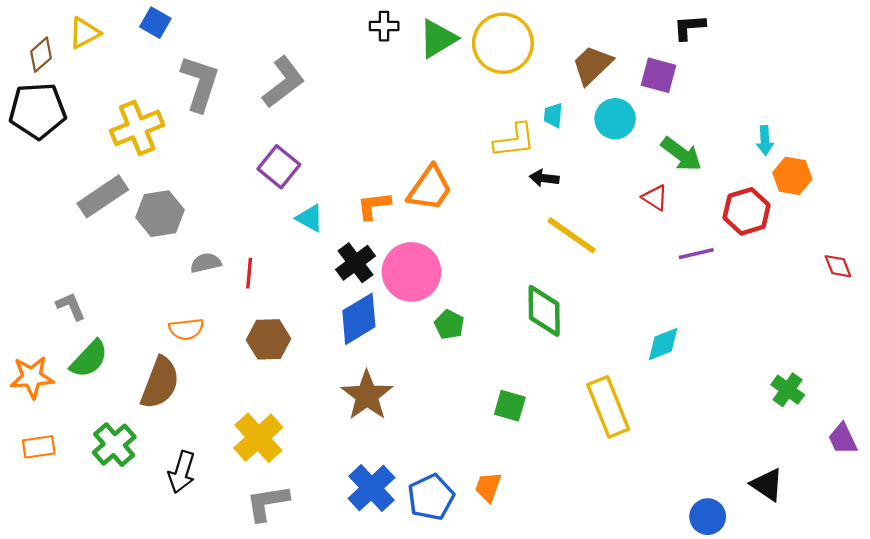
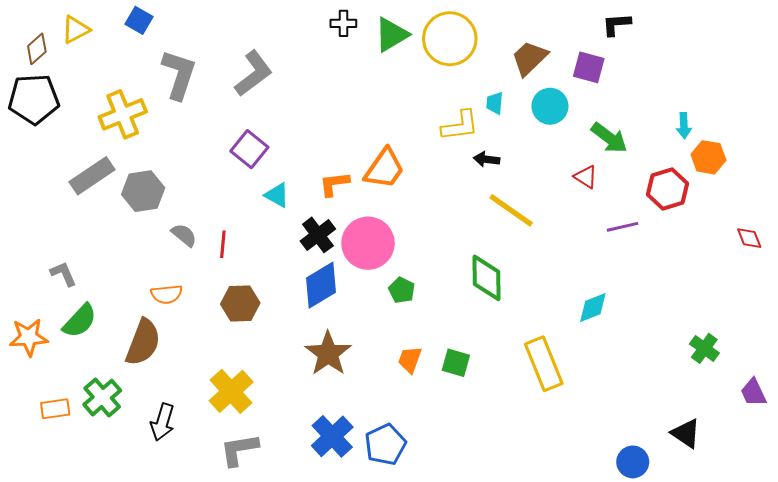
gray semicircle: (206, 263) -> (184, 235), turned 52
orange rectangle: (39, 447) -> (55, 409), moved
orange trapezoid: (488, 487) -> (410, 360), moved

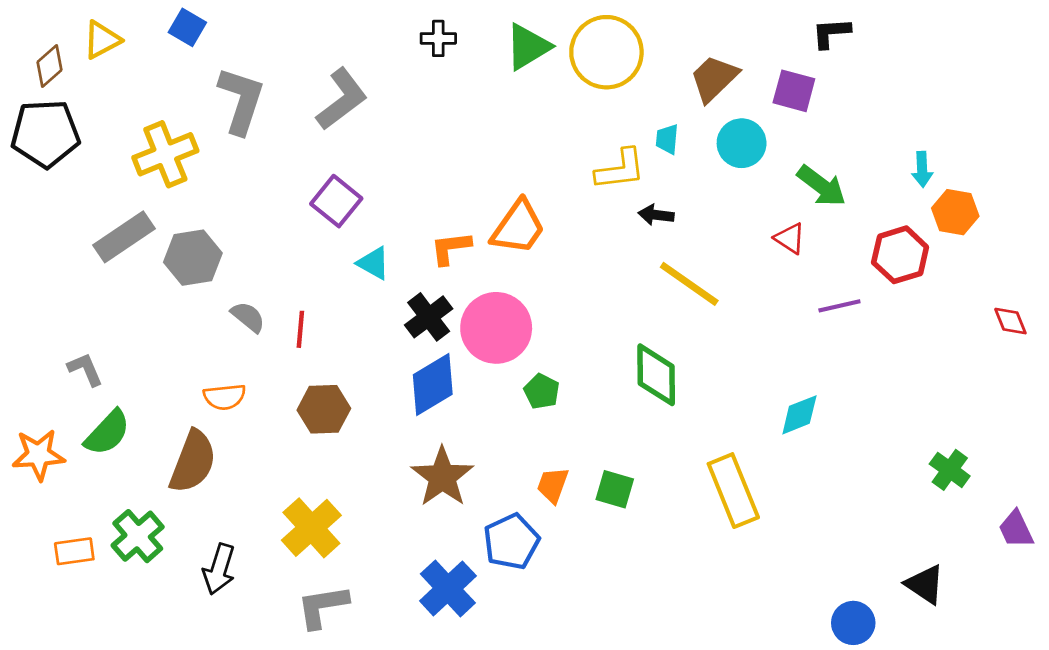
black cross: (343, 23) -> (438, 38), moved
blue pentagon: (385, 445) -> (511, 542), moved

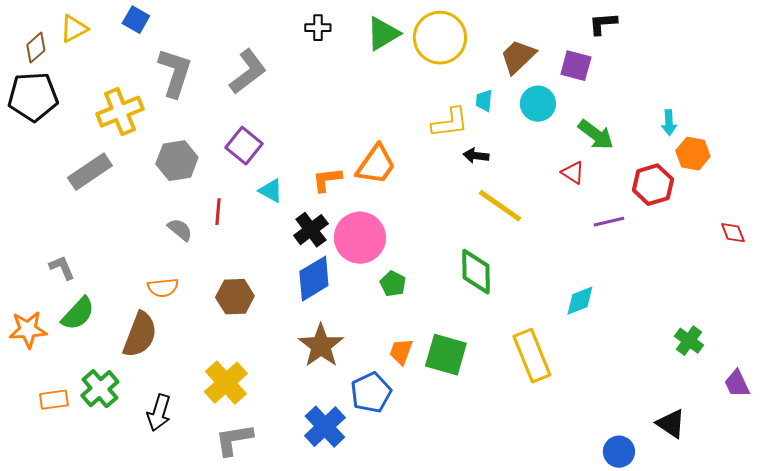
gray hexagon: (193, 258) -> (177, 161), moved
red line: (300, 329) -> (218, 212), moved
green square: (615, 489) -> (446, 355), size x1.5

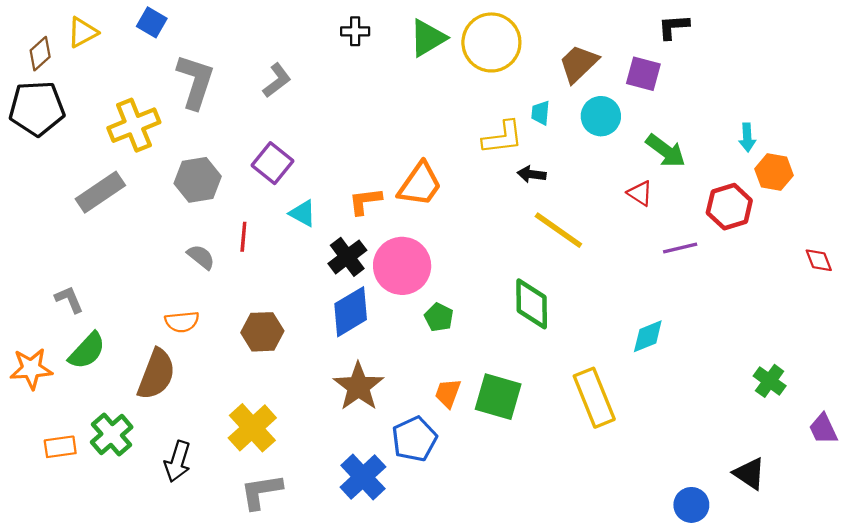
gray L-shape: (248, 72) -> (277, 80), size x0.7

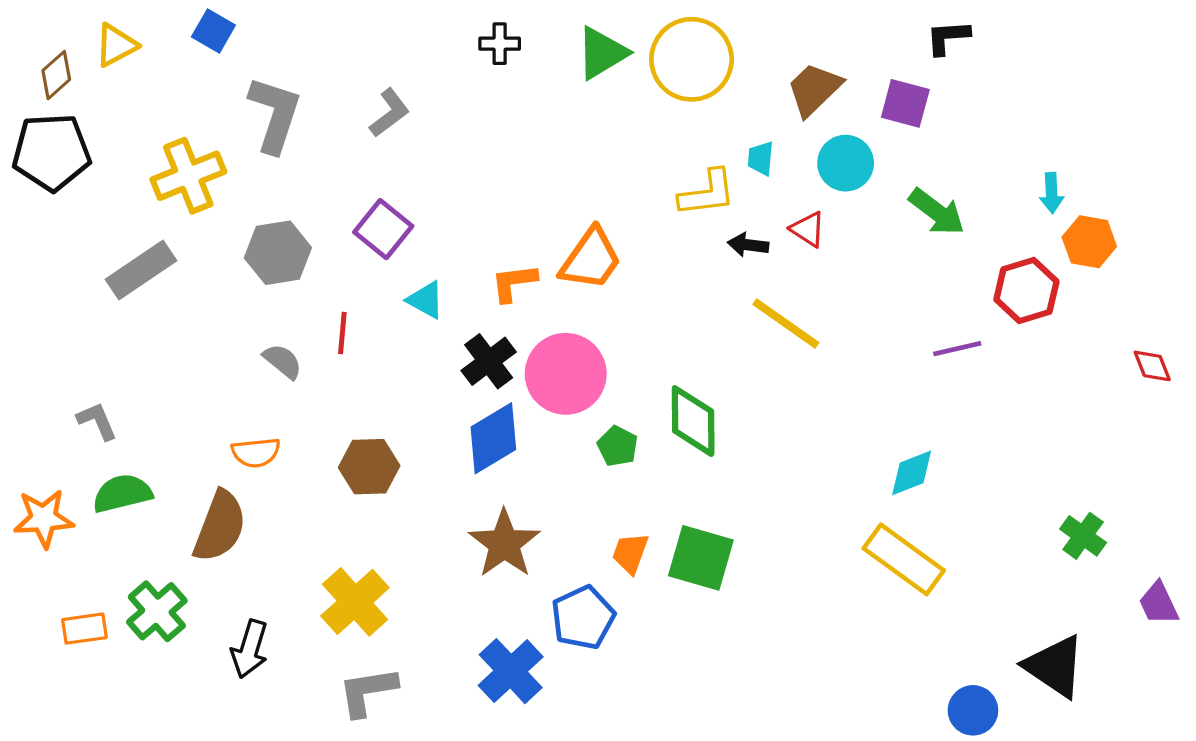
red triangle: (640, 193) -> (808, 229), moved
green diamond: (532, 304) -> (693, 421), moved
green semicircle: (87, 351) -> (122, 493), turned -147
yellow rectangle: (594, 398) -> (904, 559), moved, turned -32
black triangle: (749, 474) -> (1055, 666), size x1.4

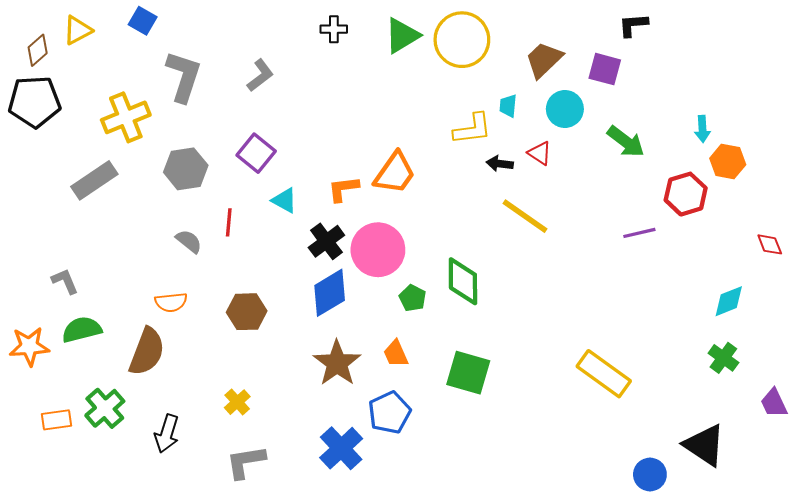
cyan diamond: (912, 473) -> (729, 301), moved
orange trapezoid: (630, 553) -> (396, 354), moved, turned -44
yellow cross: (355, 602) -> (237, 402), size x0.6

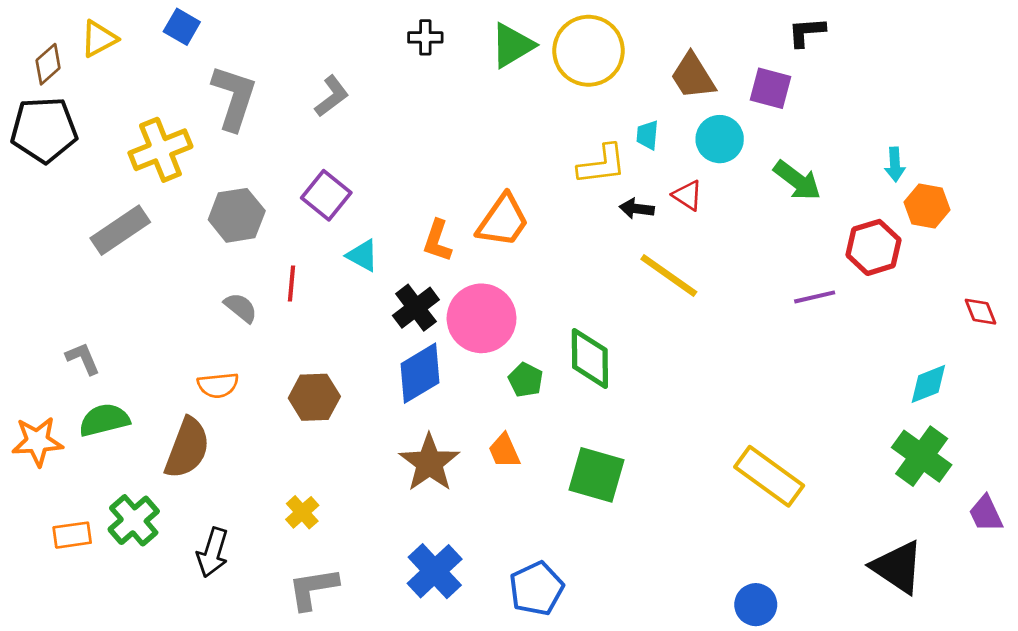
brown trapezoid: (544, 60) -> (693, 76), turned -78
orange L-shape: (343, 189) -> (437, 241), turned -64
green cross: (723, 358) -> (922, 456), size x1.5
blue pentagon: (389, 413) -> (536, 589), moved
blue circle: (650, 474) -> (756, 605), moved

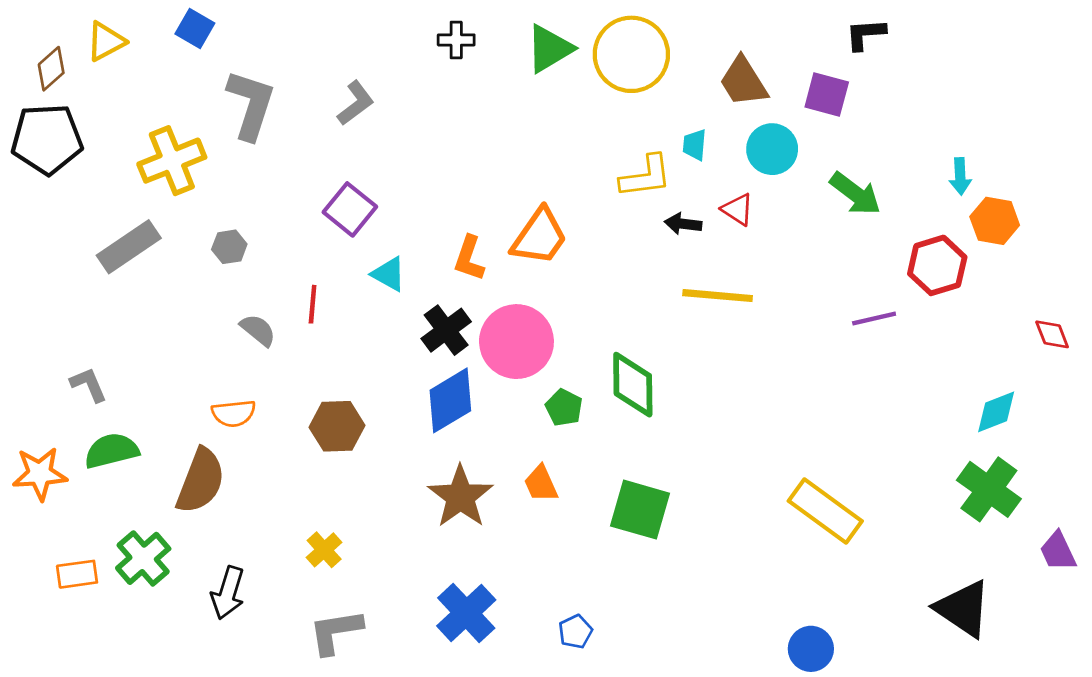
gray hexagon: (237, 215) -> (229, 247), moved, size x0.6
yellow line: (669, 276) -> (718, 296), turned -30
blue pentagon: (536, 589) -> (575, 632), size x0.6

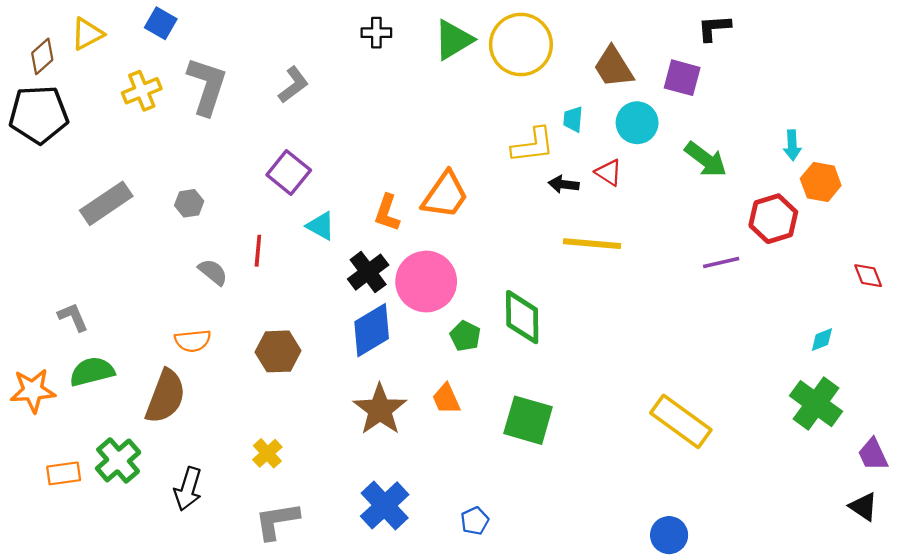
yellow cross: (172, 161) -> (142, 91), moved, size x0.7
cyan diamond: (996, 412) -> (822, 340), size x0.7
black triangle: (963, 609) -> (863, 507), moved, size x0.6

